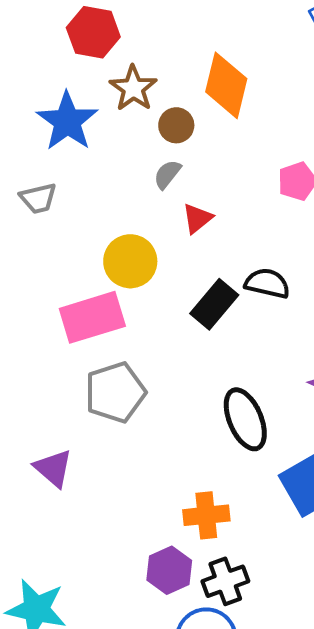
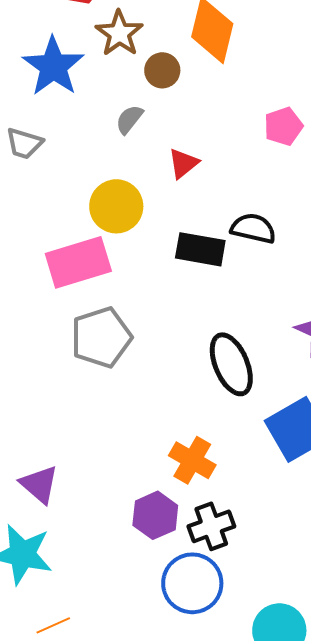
gray semicircle: (167, 174) -> (129, 119), moved
gray trapezoid: (38, 198) -> (24, 143), turned 30
black rectangle: (214, 304) -> (200, 249), turned 60
purple triangle: (53, 468) -> (39, 484), moved
orange cross: (206, 515) -> (192, 460), turned 36

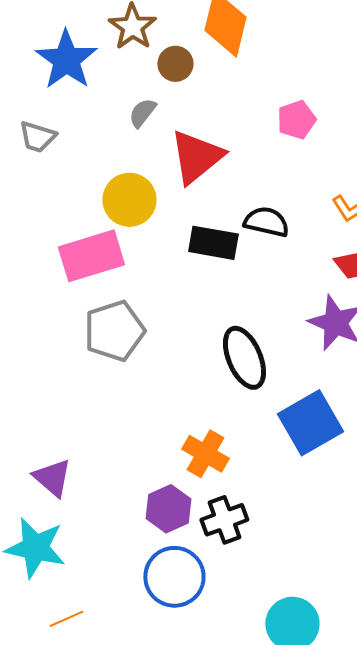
red triangle: (183, 163) -> (196, 157), size x1.8
blue circle: (192, 583) -> (174, 577), moved

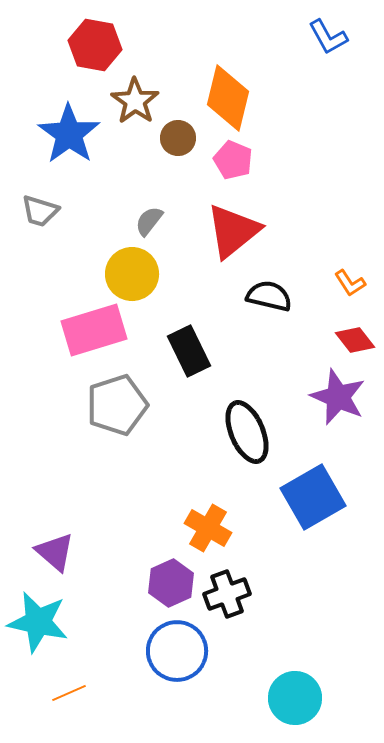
gray semicircle: (142, 113) -> (149, 221), moved
pink pentagon: (296, 120) -> (233, 160), moved, turned -30
red triangle: (196, 157) -> (233, 231), moved
black rectangle: (213, 243) -> (189, 351), moved, turned 54

